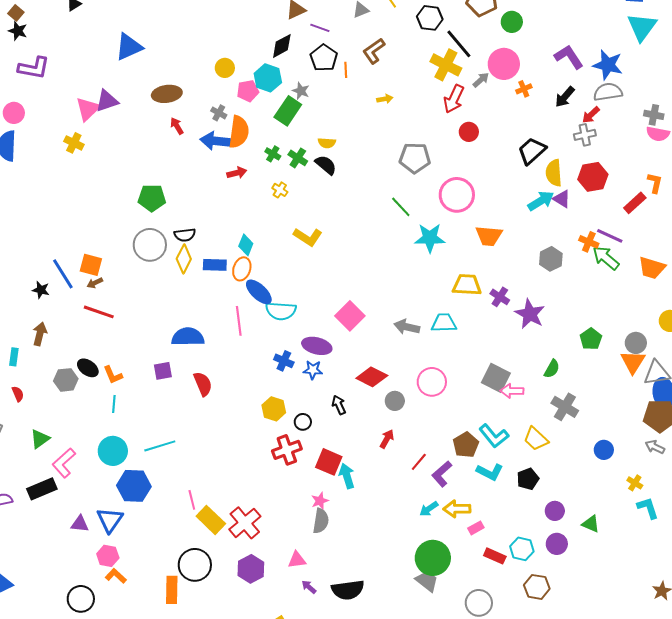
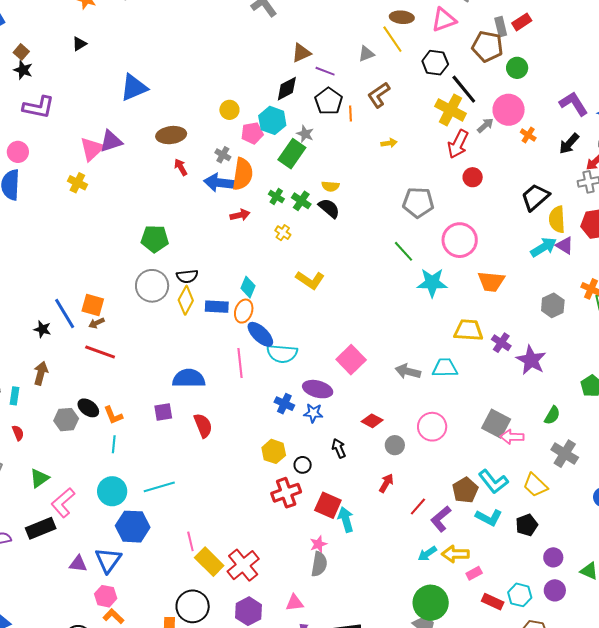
orange cross: (524, 89) -> (528, 135), turned -35
red diamond: (372, 377) -> (372, 421), size x0.7

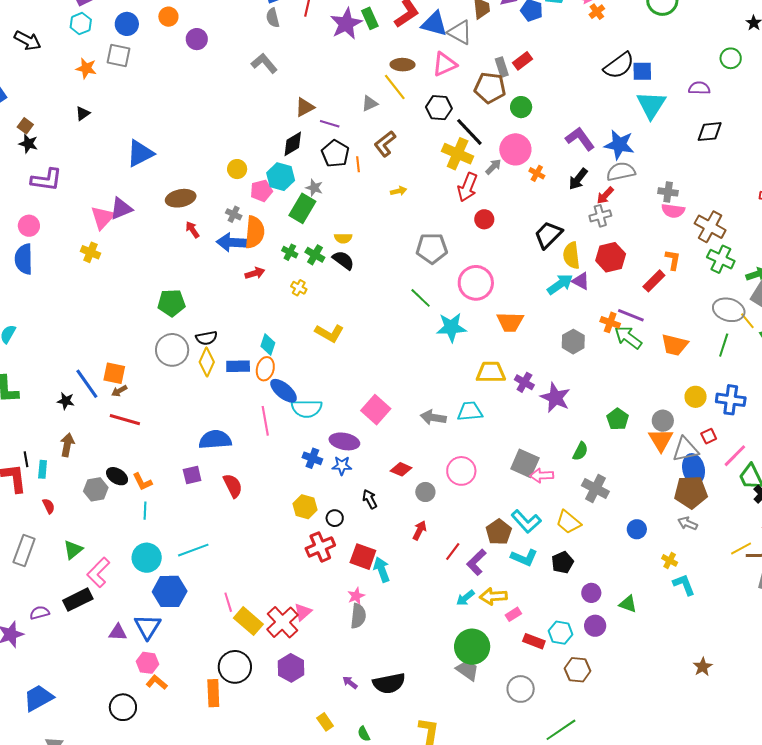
pink triangle: (295, 603) -> (303, 612), moved, turned -30

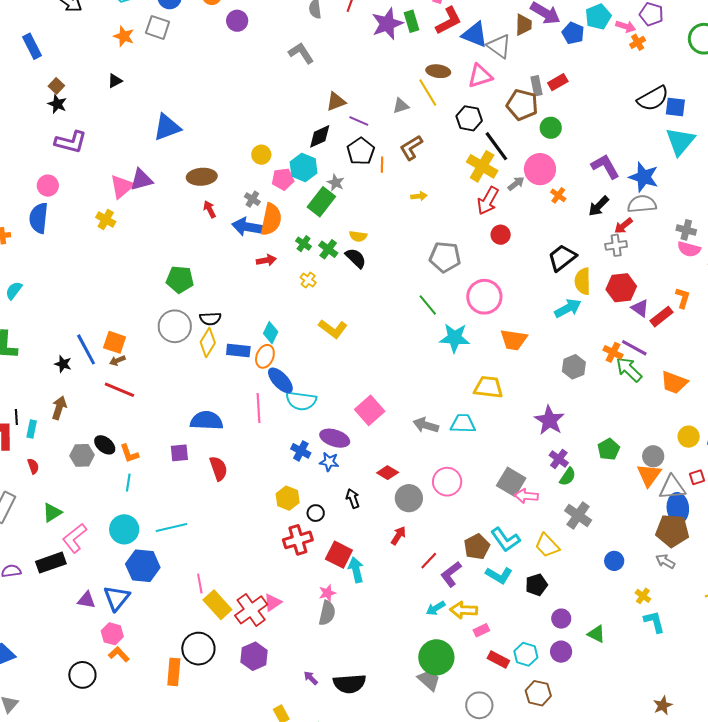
purple triangle: (581, 281) -> (640, 308), moved
purple cross: (524, 382) -> (559, 459), moved
gray circle: (425, 492) -> (409, 498), size x1.4

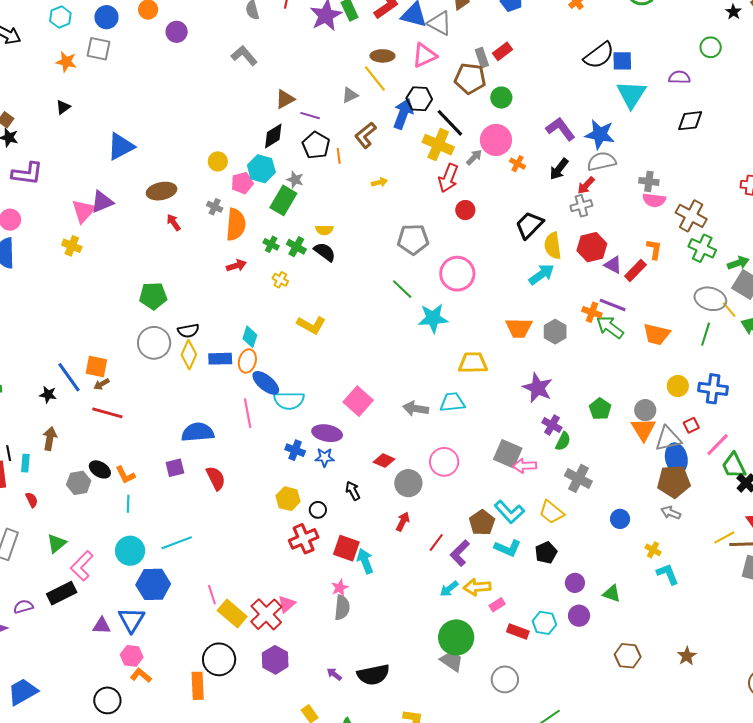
blue arrow: (248, 227) -> (403, 114), moved, turned 108
orange trapezoid: (514, 340) -> (519, 328), moved
brown hexagon: (538, 693) -> (628, 656), moved

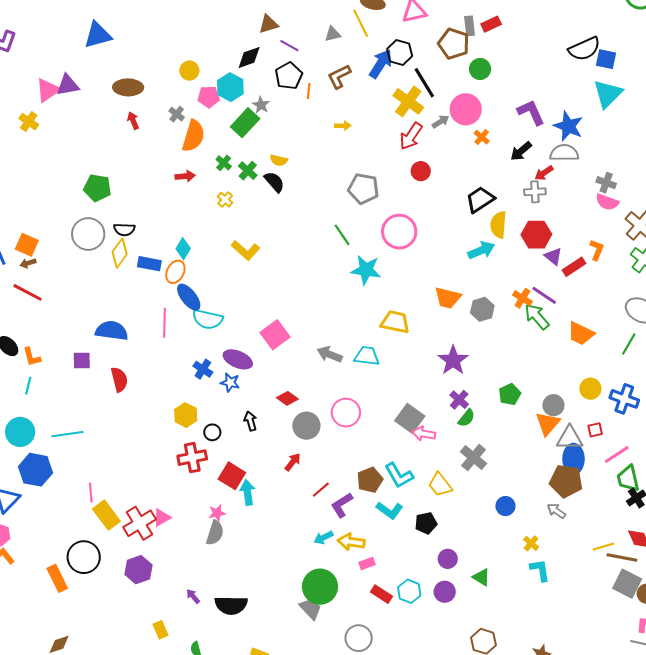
orange rectangle: (198, 686) -> (57, 578), turned -36

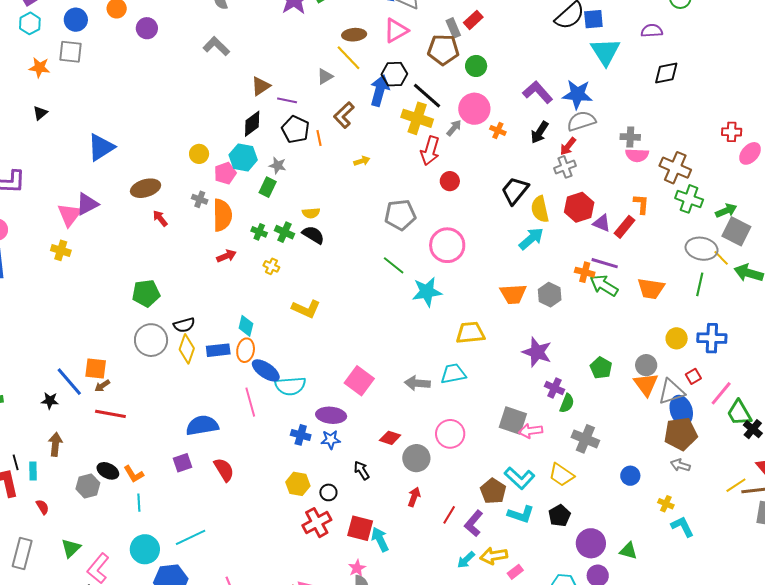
green rectangle: (245, 123) -> (268, 187), size x0.7
purple circle: (448, 559) -> (591, 543), size x1.5

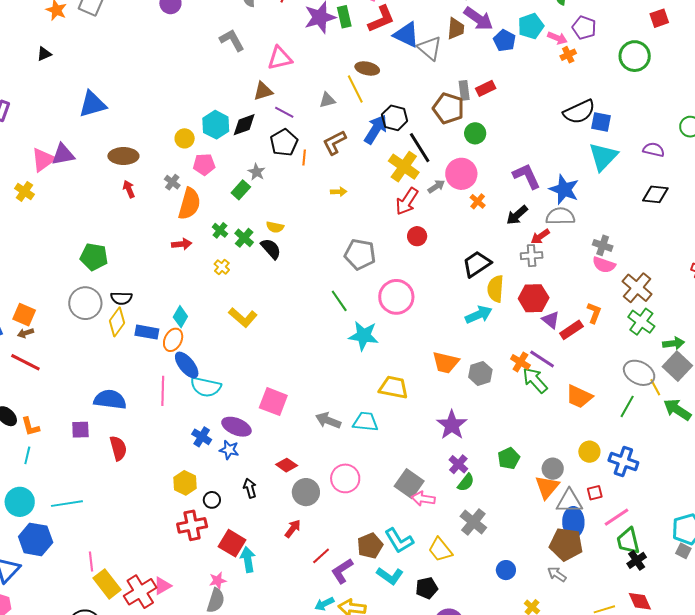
pink triangle: (396, 30) -> (280, 58), moved
cyan hexagon: (243, 157) -> (216, 125), moved
pink square: (359, 381) -> (273, 402), turned -32

